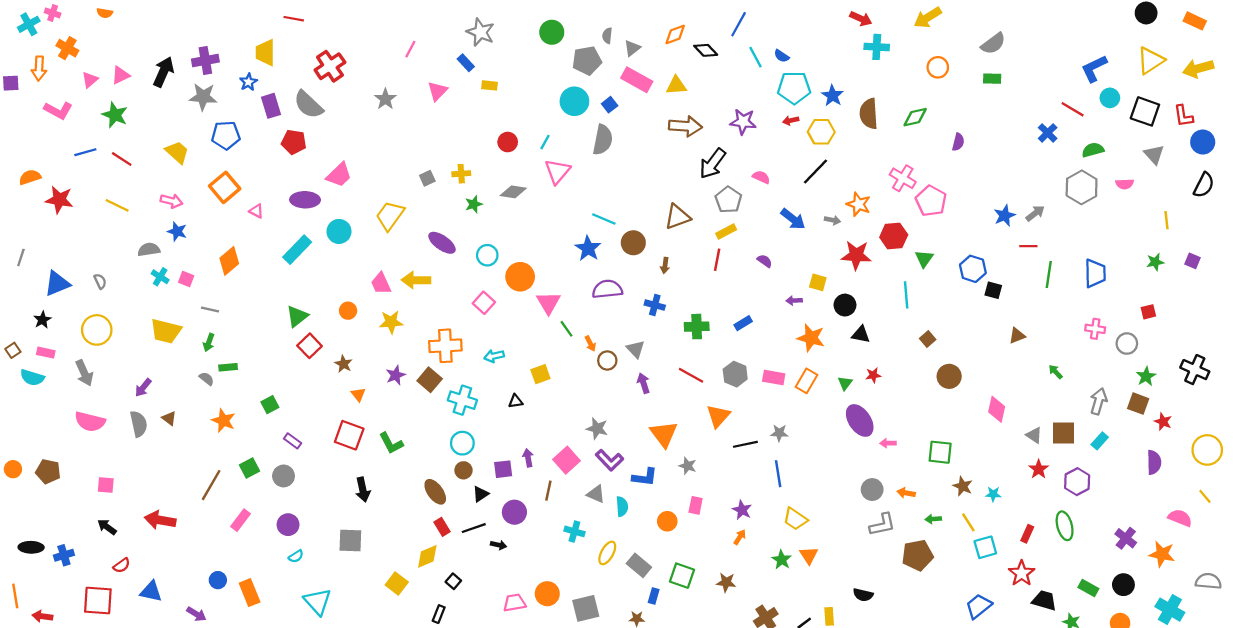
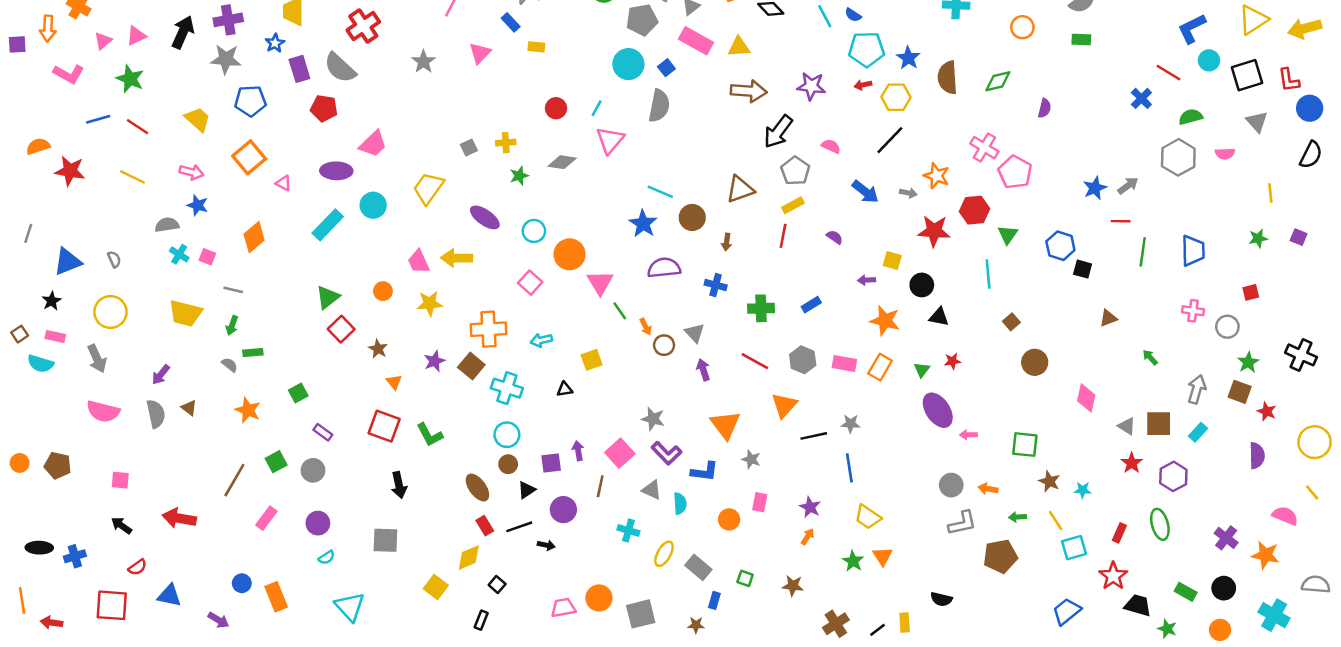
black square: (1145, 111) -> (1247, 75), turned -36
green square: (682, 576) -> (745, 578), size x0.6

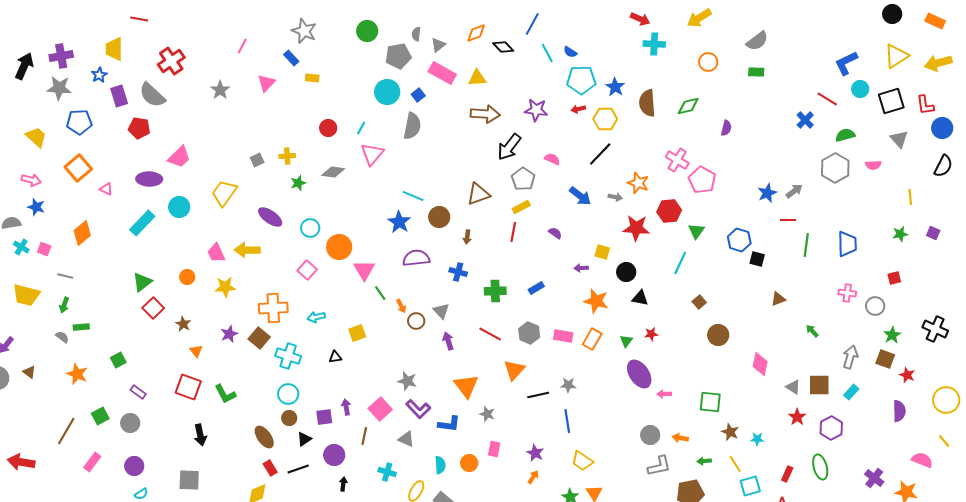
cyan line: (988, 274) -> (680, 263), turned 30
cyan semicircle: (680, 503) -> (440, 465), moved
black arrow: (546, 545) -> (343, 484), moved, turned -96

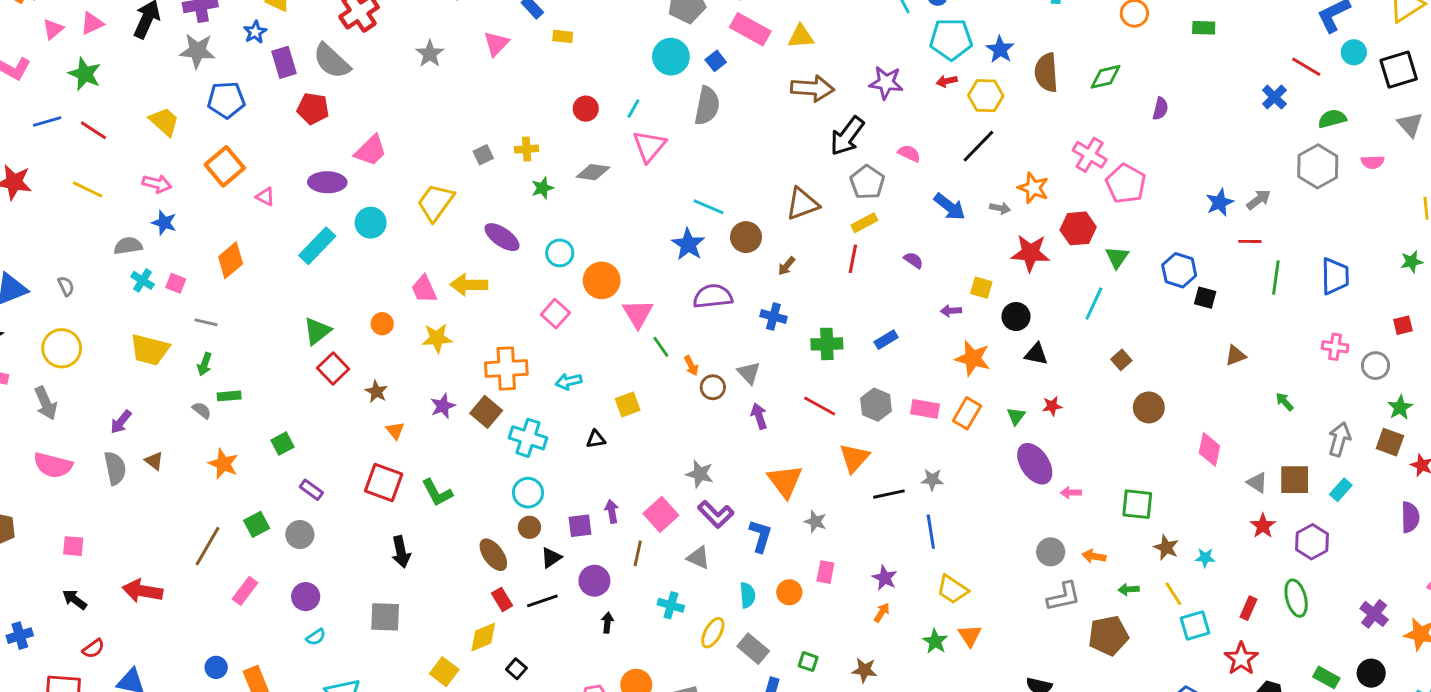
brown arrow: (467, 237) -> (786, 266), turned 32
blue L-shape: (449, 424) -> (760, 536), turned -80

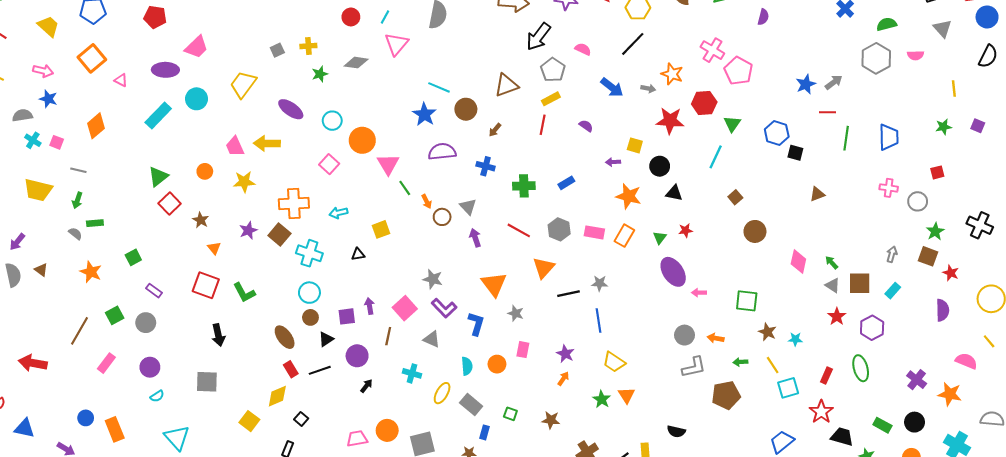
green arrow: (1285, 402) -> (832, 263), moved
gray arrow: (1339, 439) -> (892, 254), size x0.7
black arrow: (607, 623) -> (366, 386), turned 32

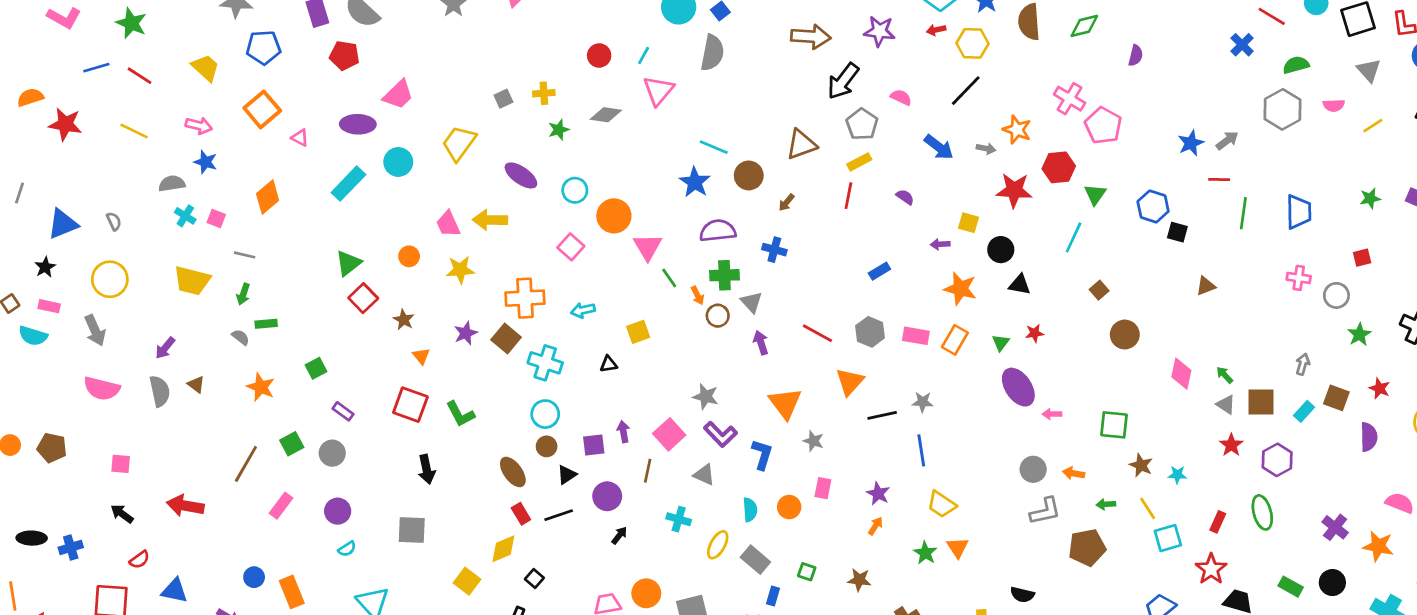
yellow line: (954, 88) -> (1373, 126), moved, turned 63
green cross: (524, 186) -> (724, 275), moved
brown square: (928, 256) -> (1336, 398), moved

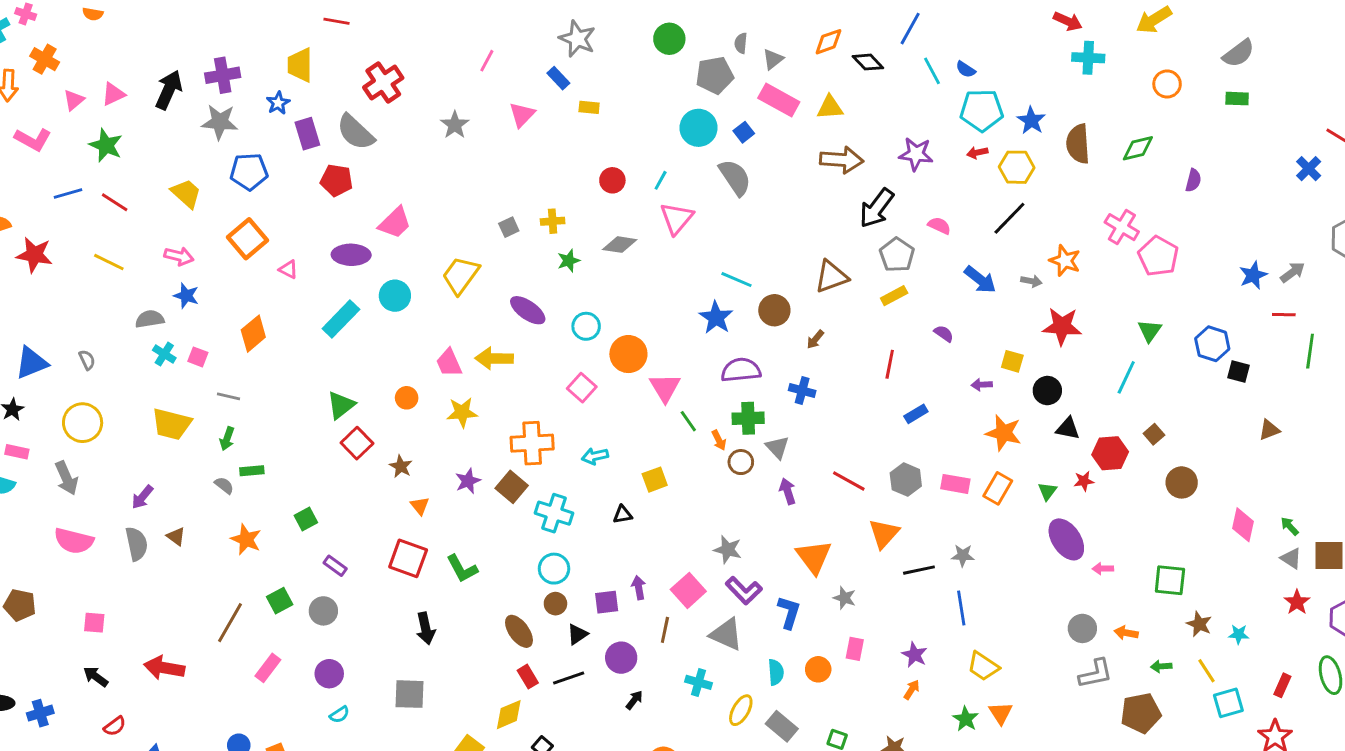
gray semicircle: (712, 53) -> (735, 177), turned -45
red hexagon: (1059, 167) -> (1110, 453), moved
red line: (848, 196) -> (890, 364), moved
gray triangle: (704, 475) -> (726, 634), size x1.4

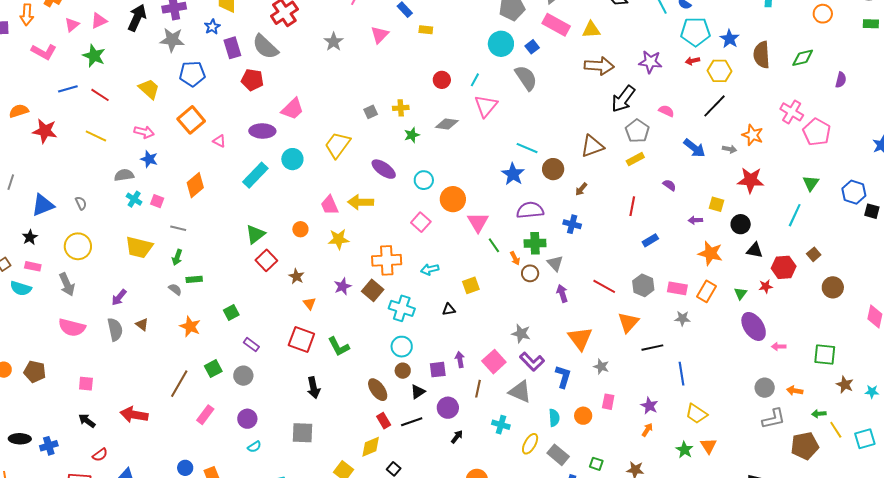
gray star: (963, 555) -> (682, 318), moved
yellow line: (1206, 671) -> (836, 430), moved

